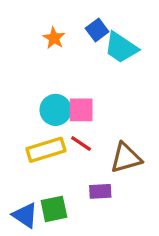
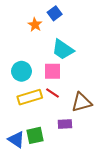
blue square: (97, 30) -> (55, 13), moved
cyan trapezoid: (121, 48) -> (63, 50), moved
cyan circle: (56, 110) -> (21, 71), moved

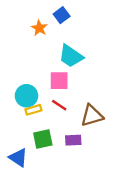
cyan circle: (21, 71) -> (26, 96), moved
yellow rectangle: (30, 97) -> (33, 110), size x0.6
green square: (35, 135) -> (43, 139), moved

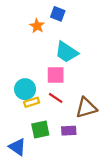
blue square: (62, 15) -> (58, 14), turned -32

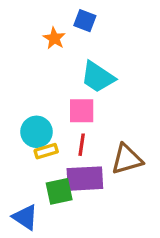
red line: (56, 98) -> (82, 145), turned 64
purple rectangle: (69, 131) -> (85, 179), moved, size x1.6

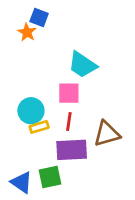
blue square: (85, 21) -> (39, 17), moved
orange star: (54, 38) -> (27, 32), moved
green square: (59, 191) -> (50, 177), moved

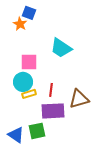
pink square: (69, 93) -> (29, 62), moved

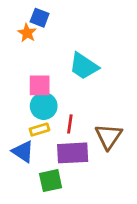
cyan circle: (23, 82) -> (44, 106), moved
brown triangle: (79, 99) -> (109, 136), turned -40
blue triangle: (16, 135) -> (23, 152), moved

